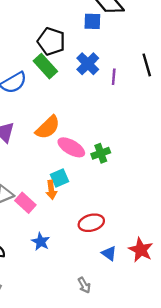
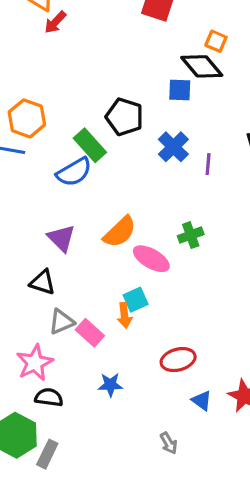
green rectangle: (45, 66) -> (90, 145), moved
green cross: (101, 153) -> (191, 235), moved
blue star: (41, 242) -> (110, 385), turned -30

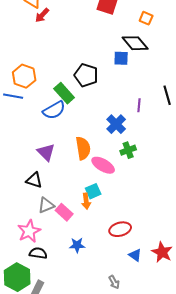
orange square: (216, 41) -> (146, 18), moved
blue cross: (173, 147) -> (116, 124), moved
orange semicircle: (120, 232) -> (83, 148), turned -55

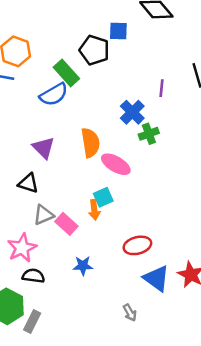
blue square: (121, 58) -> (118, 31), moved
green cross: (128, 150) -> (149, 134), moved
blue triangle: (135, 255) -> (156, 278), size x1.6

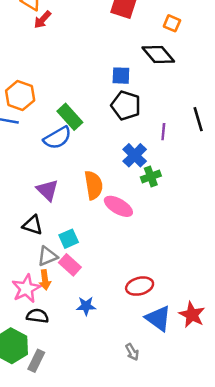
black pentagon: (94, 50) -> (126, 105), moved
cyan square: (103, 197) -> (69, 239), moved
orange arrow: (94, 210) -> (45, 280), moved

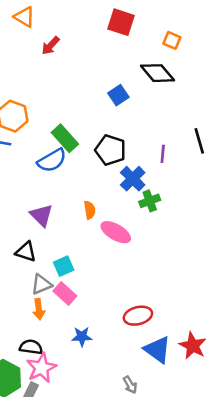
red arrow: (42, 20) -> (51, 46), moved
blue square: (121, 76) -> (118, 95), turned -36
black pentagon: (126, 105) -> (111, 150), moved
orange semicircle: (94, 185) -> (90, 210), size x0.6
pink star: (26, 289) -> (41, 368), moved

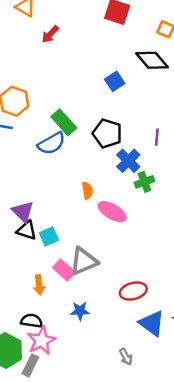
purple triangle: (41, 215) -> (23, 212), moved
cyan square: (64, 266) -> (49, 236), moved
gray triangle: (41, 284) -> (84, 261), moved, size x1.4

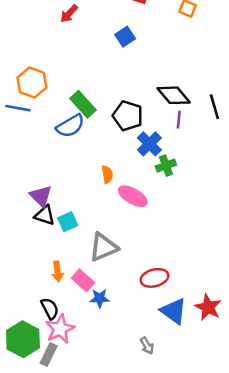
black diamond: (152, 60) -> (174, 95), moved
blue square: (115, 81) -> (125, 37), moved
pink rectangle: (64, 270) -> (83, 280), moved
black semicircle: (32, 321) -> (50, 309), turned 55

